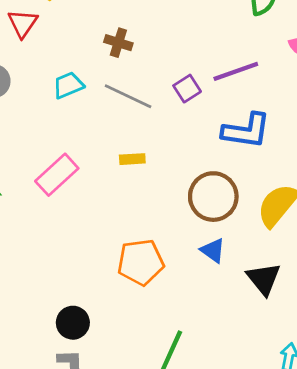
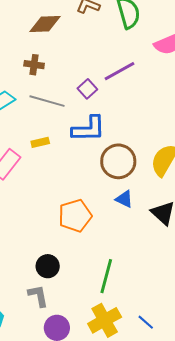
blue L-shape: (246, 131) -> (89, 129), moved
yellow rectangle: (132, 159) -> (40, 142), moved
black circle: (73, 323) -> (48, 266), moved

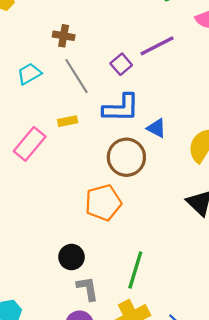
gray line: (47, 101) -> (76, 76), turned 40
brown circle: (118, 161) -> (126, 157), moved
blue triangle: (124, 199) -> (156, 128), moved
gray L-shape: (38, 296) -> (88, 288), moved

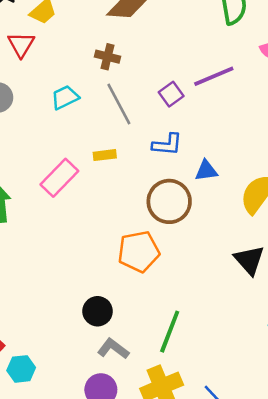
blue L-shape: (121, 108) -> (167, 145), size x0.7
blue triangle: (156, 128) -> (206, 171), turned -40
gray L-shape: (88, 288) -> (113, 349), turned -48

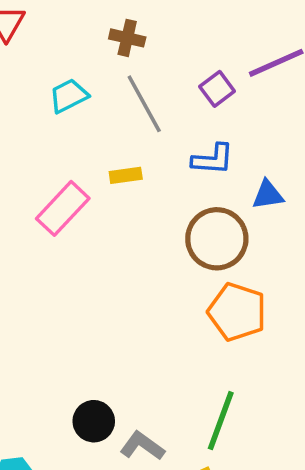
orange pentagon: (139, 252) -> (237, 312), moved, turned 30
black circle: (98, 311) -> (94, 421), moved

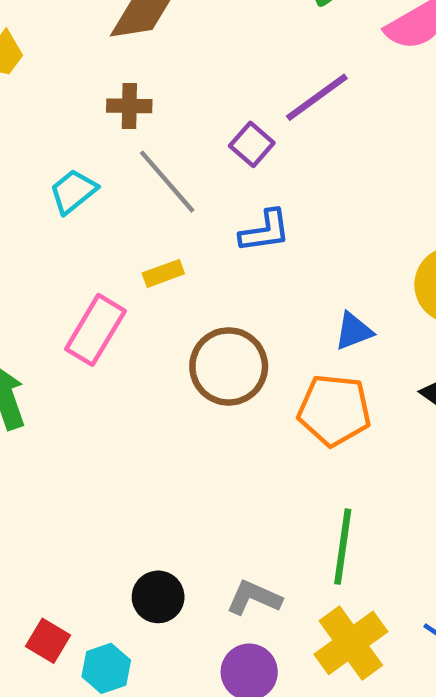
blue triangle: (268, 195) -> (354, 331), moved
brown circle: (217, 239) -> (229, 366), moved
black circle: (94, 421) -> (158, 597), moved

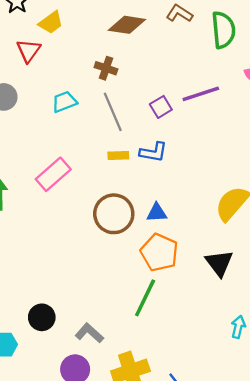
yellow rectangle: (163, 273) -> (118, 155), moved
blue triangle: (354, 331) -> (157, 213), moved
green line: (343, 547) -> (145, 298), moved

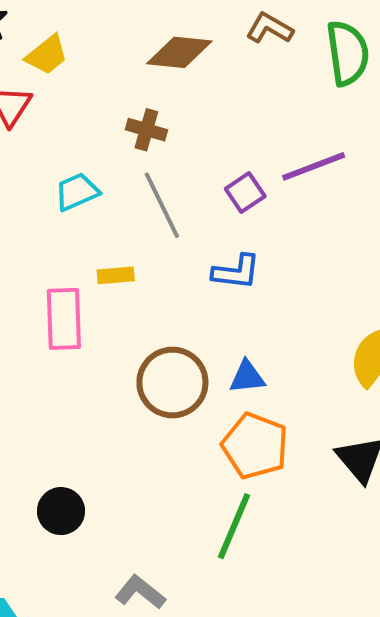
yellow rectangle: (118, 155) -> (116, 275), moved
pink rectangle: (53, 174) -> (64, 319), turned -48
black circle: (42, 317) -> (61, 511), moved

